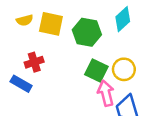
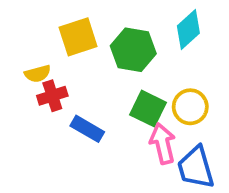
yellow semicircle: (25, 20) -> (38, 74), moved
yellow square: (51, 24) -> (78, 37), turned -30
blue rectangle: (21, 84) -> (87, 129), moved

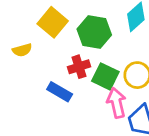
yellow square: (78, 37) -> (53, 22), turned -32
red cross: (52, 96) -> (79, 67), moved

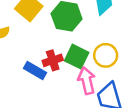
red cross: (79, 67) -> (53, 60), moved

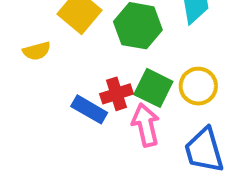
pink arrow: (87, 81) -> (146, 125), moved

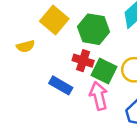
red cross: (116, 94) -> (83, 61), moved, turned 36

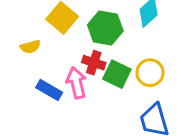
blue rectangle: (61, 85) -> (49, 90), moved
pink arrow: (99, 96) -> (76, 83), moved

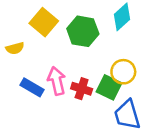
red cross: (94, 63) -> (82, 89), moved
green square: (117, 74) -> (109, 87), moved

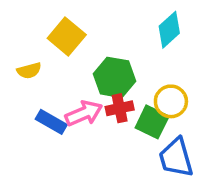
green hexagon: (83, 31) -> (115, 77), moved
pink arrow: (57, 81) -> (84, 113), turned 80
red cross: (82, 89) -> (120, 108), moved, turned -30

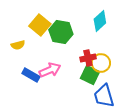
green hexagon: (115, 77) -> (61, 32), moved
red cross: (120, 108) -> (88, 58), moved

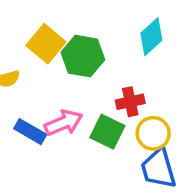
yellow circle: (101, 63) -> (153, 133), moved
green square: (90, 75) -> (107, 132), moved

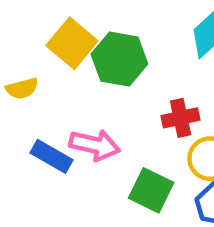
pink arrow: (64, 123) -> (95, 145), turned 36
green square: (107, 132) -> (151, 190), moved

